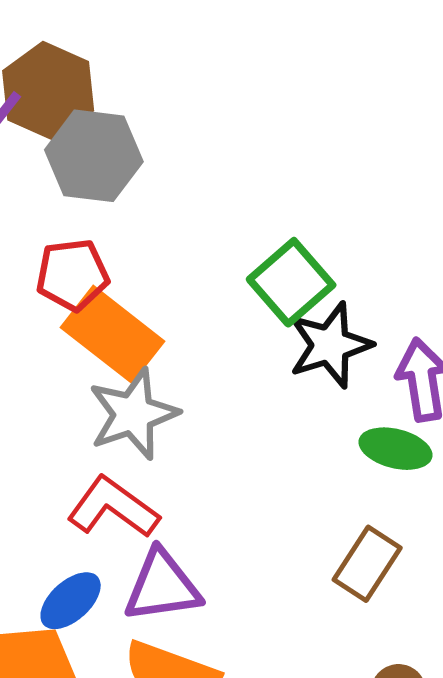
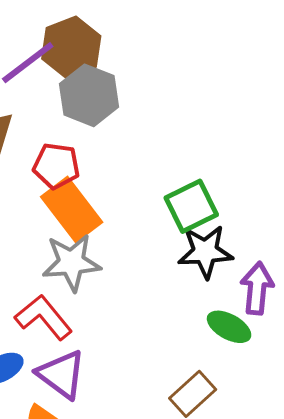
purple triangle: (162, 586) -> (61, 374), turned 30

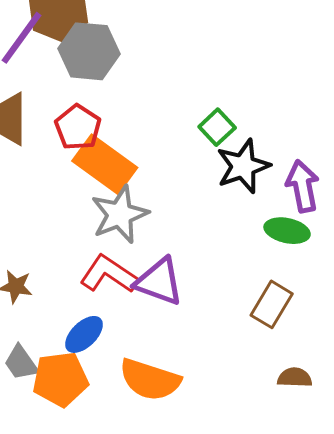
red pentagon: (56, 166) -> (78, 127), turned -30
green square: (191, 206) -> (217, 127), size x0.7
purple triangle: (61, 374) -> (159, 282), moved

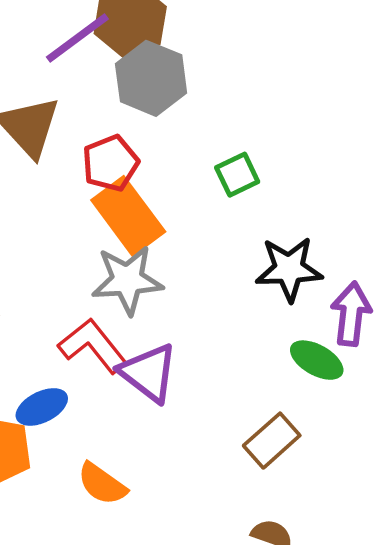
green square: (217, 127) -> (237, 175), moved
orange semicircle: (150, 380) -> (102, 484), size x0.7

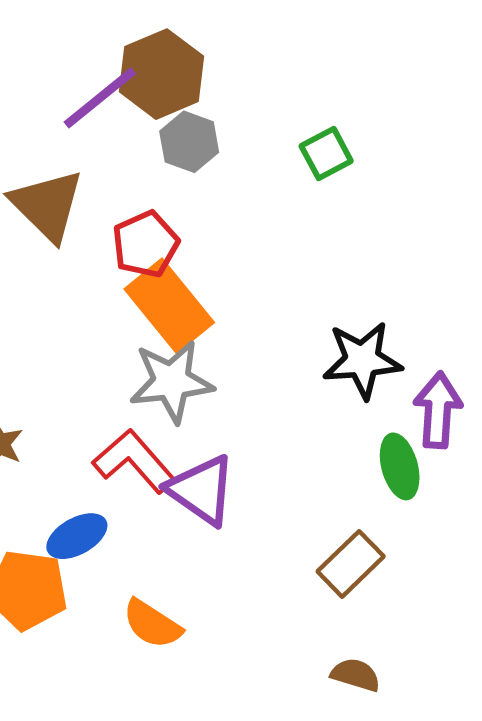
gray hexagon: (151, 78) -> (189, 142), size x0.7
green square: (237, 175) -> (326, 154), moved
green ellipse: (317, 360) -> (400, 466), turned 48

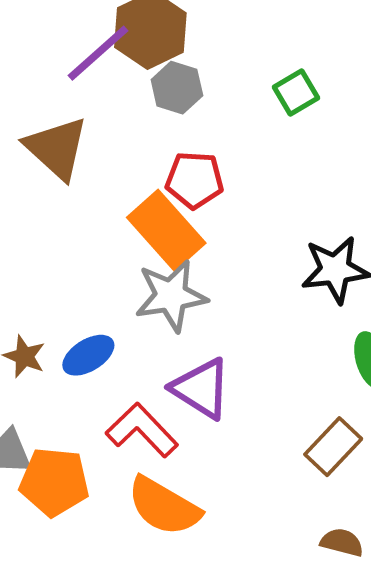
red pentagon: (145, 244) -> (195, 180), moved, turned 30
red L-shape: (134, 461) -> (142, 430), moved
blue ellipse: (77, 536) -> (88, 355), moved
orange semicircle: (152, 624) -> (164, 506), size x1.4

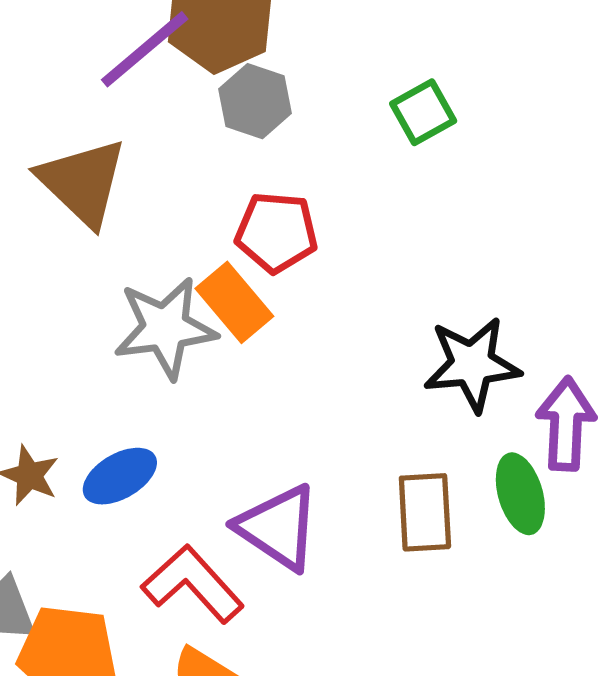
orange rectangle: (166, 230) -> (234, 302), size x0.7
gray star: (171, 296) -> (165, 328), moved
brown rectangle: (333, 447) -> (425, 512), moved, turned -48

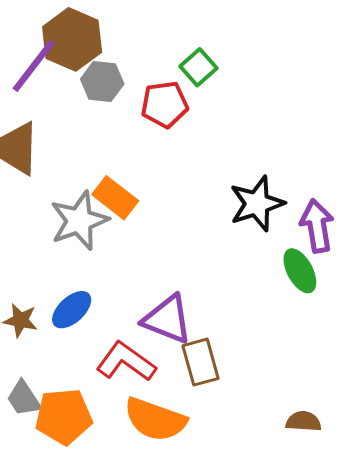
red pentagon: (276, 232) -> (165, 104), moved
brown rectangle: (425, 512) -> (201, 362), moved

